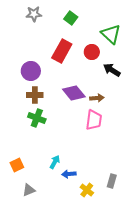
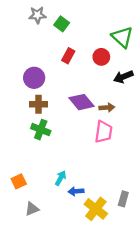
green square: (71, 18) -> (62, 24), moved
red rectangle: (62, 51) -> (68, 56), size x0.6
black arrow: (112, 70) -> (123, 77), turned -54
yellow cross: (87, 190) -> (96, 209), size x1.5

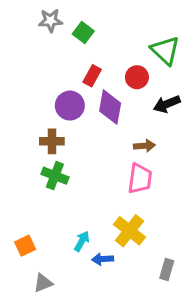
purple circle: (34, 78) -> (70, 106), moved
purple diamond: (81, 102) -> (110, 107), moved, turned 50
yellow cross: (96, 209) -> (129, 231), moved

